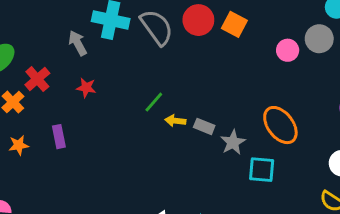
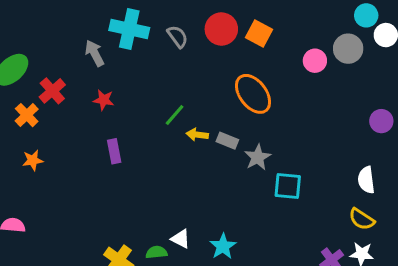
gray semicircle: (157, 27) -> (178, 37), size x0.6
orange ellipse: (280, 125) -> (253, 94), moved
purple rectangle: (59, 137) -> (114, 151), moved

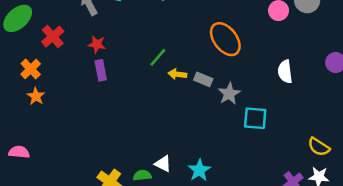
orange cross: (27, 115) -> (31, 69), moved
purple rectangle: (114, 151) -> (101, 70), moved
orange star: (33, 160) -> (36, 96), turned -30
white semicircle: (366, 180) -> (285, 72), moved

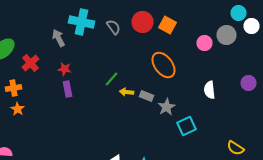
orange cross: (31, 69) -> (14, 88), turned 35
cyan square: (255, 118) -> (186, 126), turned -30

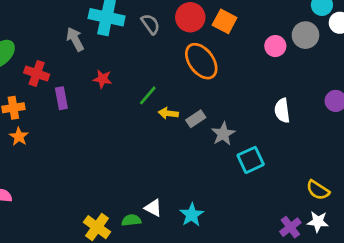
red cross: (30, 63) -> (37, 73), turned -30
orange ellipse: (164, 65) -> (201, 61), moved
red star: (64, 69) -> (103, 79), moved
purple rectangle: (68, 89) -> (61, 98), moved
gray rectangle: (146, 96) -> (196, 119), turned -56

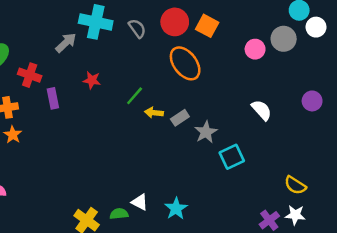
gray arrow: (75, 39) -> (66, 43), turned 75
white semicircle: (282, 111) -> (262, 110), turned 145

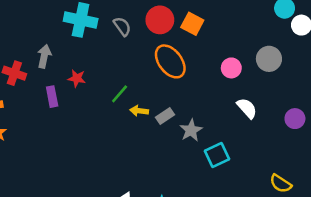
gray circle: (284, 39) -> (269, 59), moved
gray arrow: (66, 43) -> (44, 56), moved, turned -35
pink circle: (255, 49) -> (231, 68), moved
purple rectangle: (53, 98) -> (52, 97), moved
purple circle: (312, 101) -> (295, 119), moved

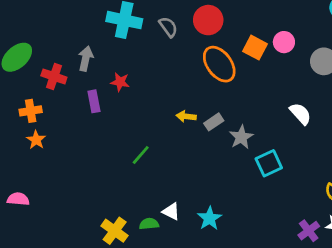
orange square: (192, 24) -> (255, 48), moved
pink circle: (231, 68) -> (284, 42), moved
green line: (120, 94) -> (141, 155), moved

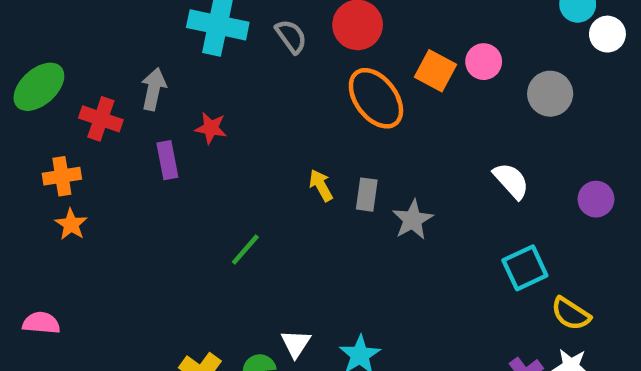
yellow arrow: (186, 116) -> (321, 185), turned 54
gray rectangle: (214, 122) -> (367, 195), turned -48
cyan square: (269, 163) -> (525, 268), moved
white triangle: (171, 211) -> (296, 344), turned 36

